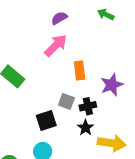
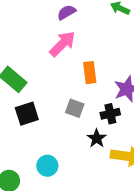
black cross: (88, 106) -> (110, 114), moved
black square: (46, 121) -> (27, 114), moved

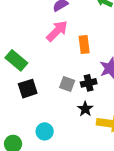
orange rectangle: (90, 73) -> (84, 45), moved
black cross: (110, 114) -> (89, 83), moved

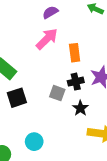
black cross: (89, 83) -> (76, 82), moved
black star: (85, 109) -> (80, 108), moved

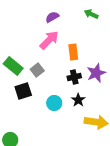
gray square: (57, 93) -> (37, 70), moved, turned 32
cyan circle: (34, 142) -> (54, 103), moved

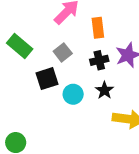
gray square: (37, 70) -> (63, 52), moved
black square: (23, 91) -> (47, 79), moved

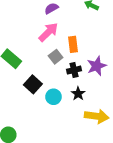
gray square: (63, 52) -> (56, 57), moved
black square: (47, 79) -> (33, 84), turned -30

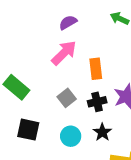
gray square: (56, 57) -> (67, 98), moved
black square: (33, 84) -> (28, 130), moved, turned -30

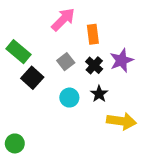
black cross: (97, 102) -> (94, 65), turned -35
black square: (28, 130) -> (32, 78), moved, turned 30

